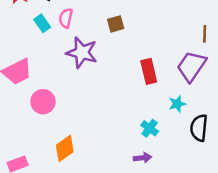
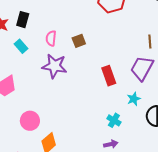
pink semicircle: (66, 18) -> (51, 38), moved
pink circle: (43, 102) -> (30, 121), moved

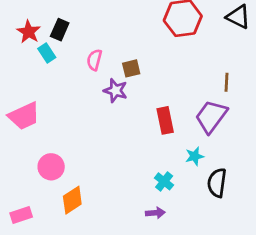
cyan rectangle: (21, 46) -> (47, 53), moved
purple star: (55, 66) -> (116, 91), moved, size x0.7

